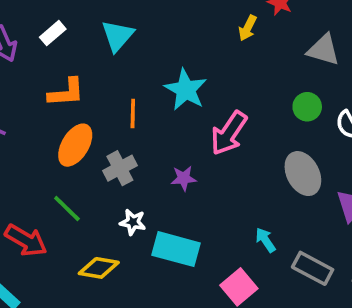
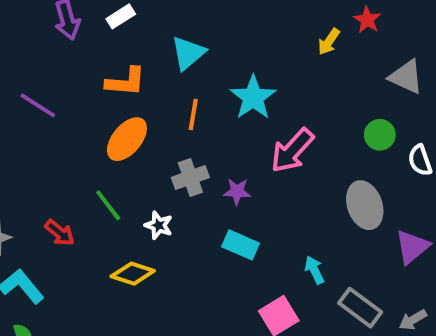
cyan triangle: (118, 36) -> (188, 53), moved
gray cross: (120, 168) -> (190, 177), moved
white star: (133, 222) -> (159, 225), moved
red arrow: (26, 240) -> (60, 233), size x0.7
cyan rectangle: (176, 249) -> (241, 245), moved, size x0.7

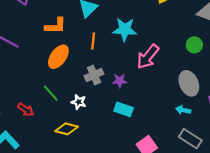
cyan star: (253, 97) -> (125, 30), turned -30
cyan arrow: (314, 270) -> (183, 110), moved, turned -48

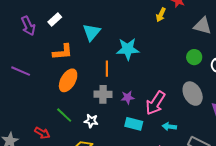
orange line: (93, 41) -> (107, 69), moved
pink arrow: (148, 57) -> (155, 103), moved
gray cross: (94, 75) -> (103, 94), turned 30
cyan arrow: (183, 110) -> (169, 127), moved

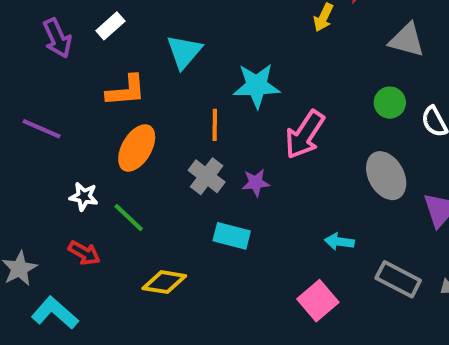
gray cross: (103, 94) -> (207, 176), turned 36
pink arrow: (155, 103) -> (305, 135), moved
white star: (91, 121) -> (84, 196), moved
cyan rectangle: (134, 124) -> (232, 236), moved

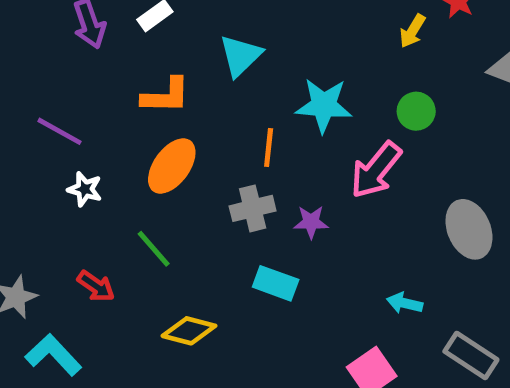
green circle: (390, 103) -> (416, 111), moved
gray cross: (207, 176) -> (253, 208), turned 33
white star: (84, 196) -> (85, 189), moved

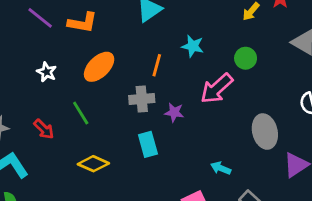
orange L-shape: (166, 96) -> (83, 23), moved
cyan star: (324, 105) -> (193, 46), size x0.7
purple line: (60, 131) -> (40, 18), moved
cyan rectangle: (276, 283) -> (148, 144), turned 45

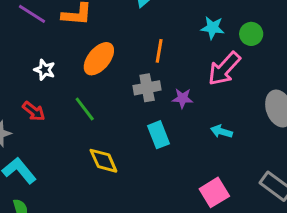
cyan star: (193, 46) -> (213, 28), moved
red arrow: (44, 129) -> (34, 111), moved
yellow diamond: (93, 164) -> (103, 161), turned 48
cyan arrow: (221, 168) -> (221, 131), moved

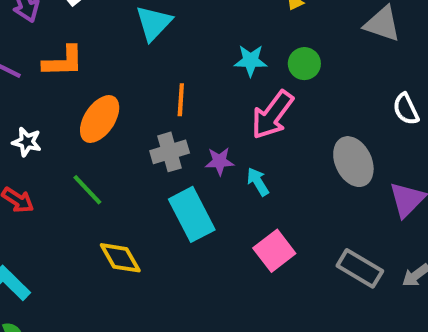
cyan arrow: (221, 131) -> (258, 182), moved, turned 48
cyan rectangle: (158, 135) -> (192, 214), size x1.4
pink square: (214, 192) -> (274, 251), moved

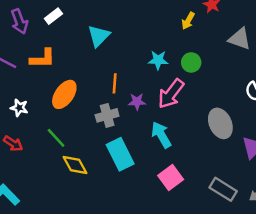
purple star: (220, 161) -> (137, 102), moved
cyan arrow: (258, 182) -> (161, 135), size x1.5
yellow diamond: (120, 258) -> (75, 165), moved

